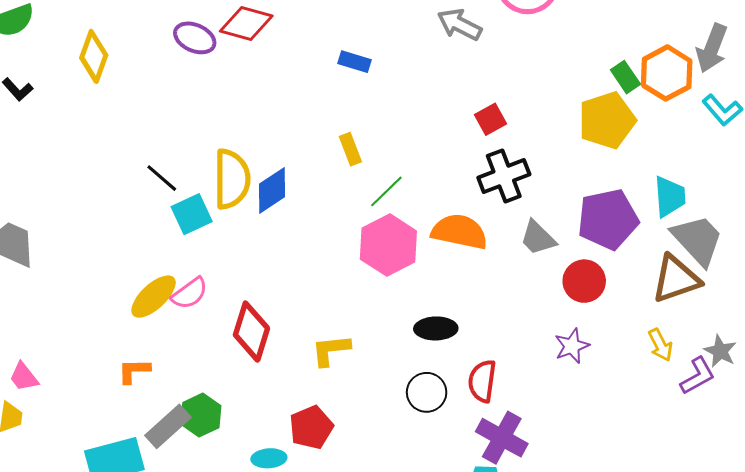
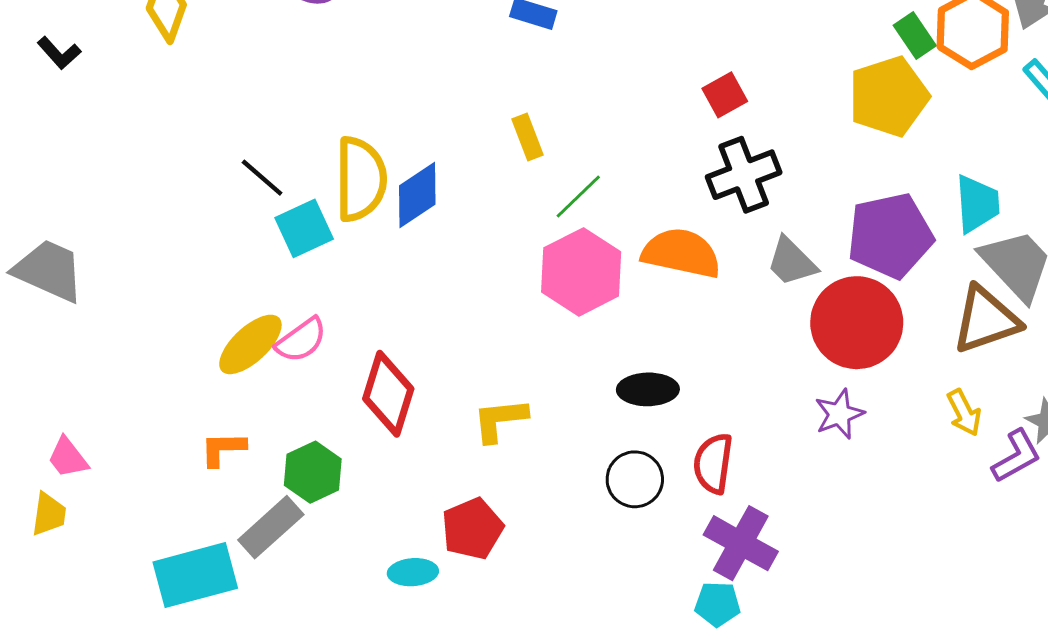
red circle: (584, 281) -> (857, 323), size x1.5
green hexagon: (201, 415) -> (313, 472), moved

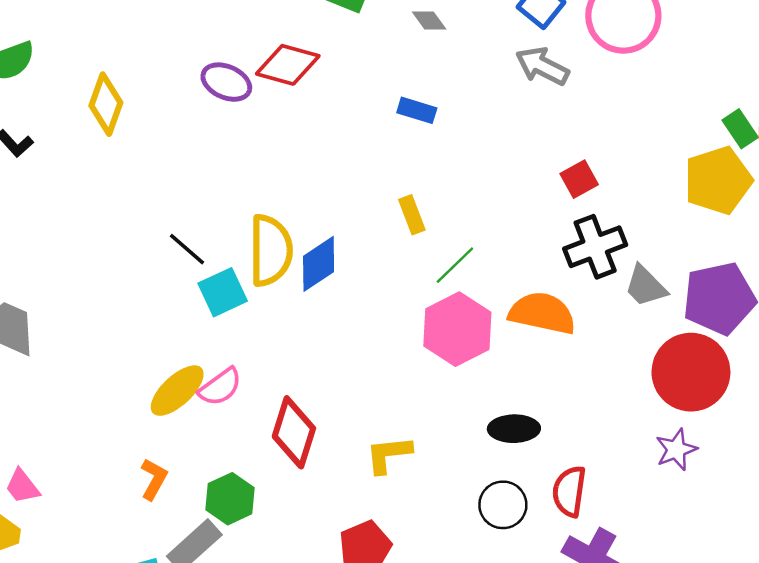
gray trapezoid: (791, 262) -> (645, 286), moved
orange L-shape: (223, 449) -> (154, 479), turned 120

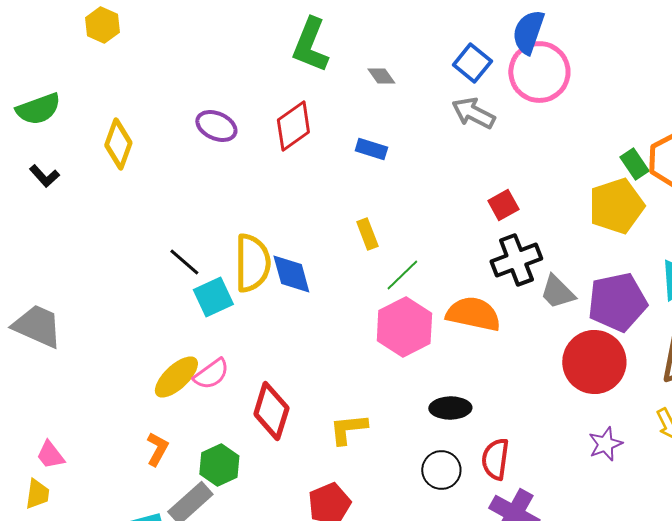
red diamond: (288, 65) -> (293, 126), moved, turned -51
blue diamond: (319, 264) -> (291, 274), turned -72
purple star: (676, 450) -> (605, 444), moved

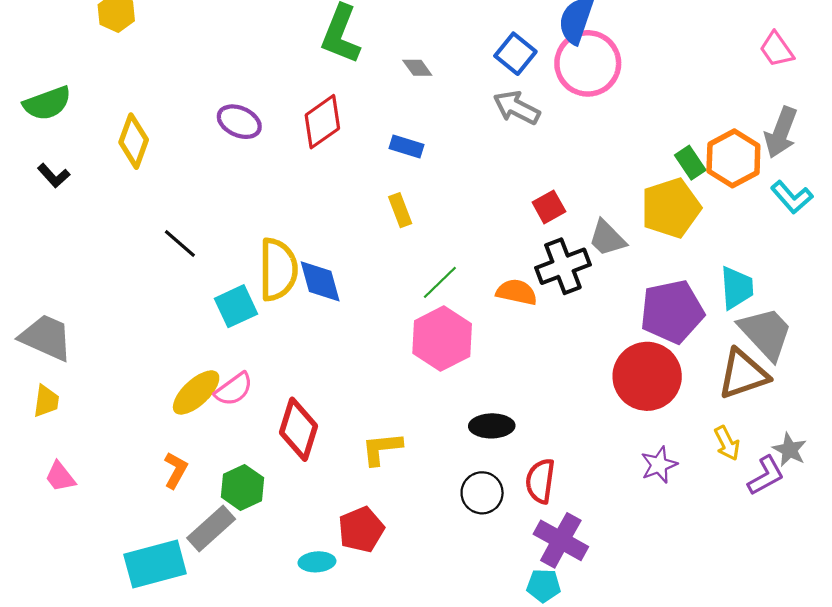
yellow rectangle: (367, 234) -> (400, 210), moved
black line: (184, 262) -> (180, 244), moved
gray trapezoid: (557, 292) -> (607, 238), moved
orange semicircle: (473, 314) -> (517, 292), moved, size x0.7
yellow trapezoid: (37, 494) -> (46, 401), moved

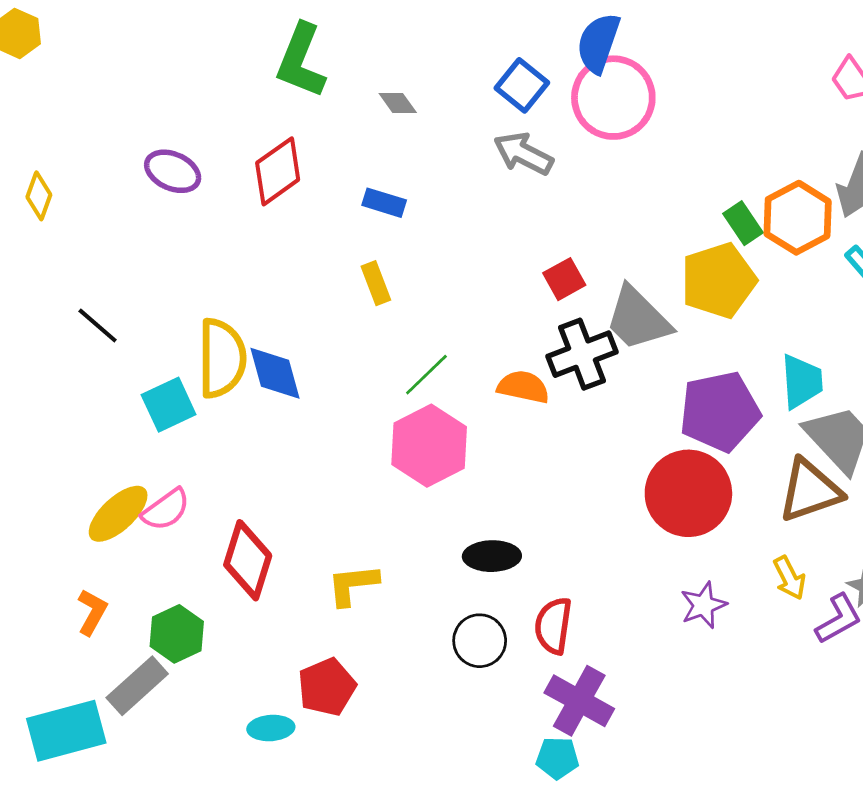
yellow diamond: (134, 141) -> (39, 196), size x0.7
gray trapezoid: (607, 238) -> (638, 319), size x1.4

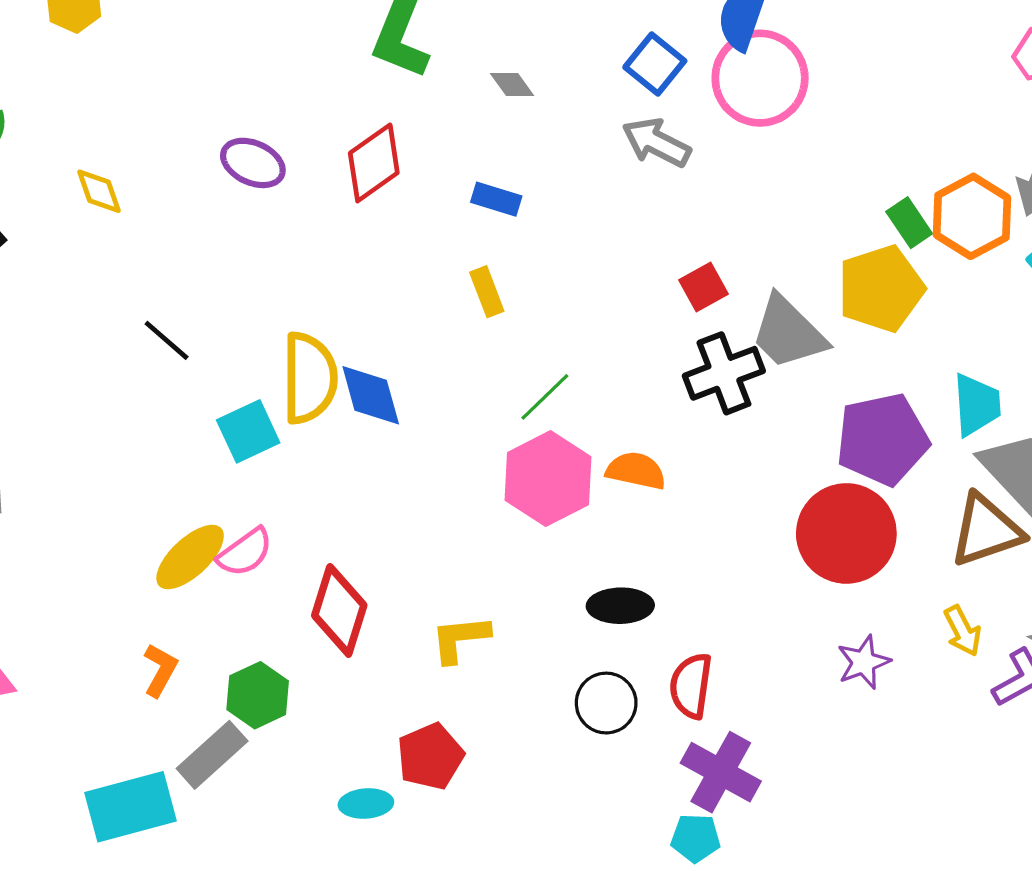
yellow diamond: (39, 196) -> (99, 191), turned -39
orange semicircle: (523, 387) -> (636, 471), moved

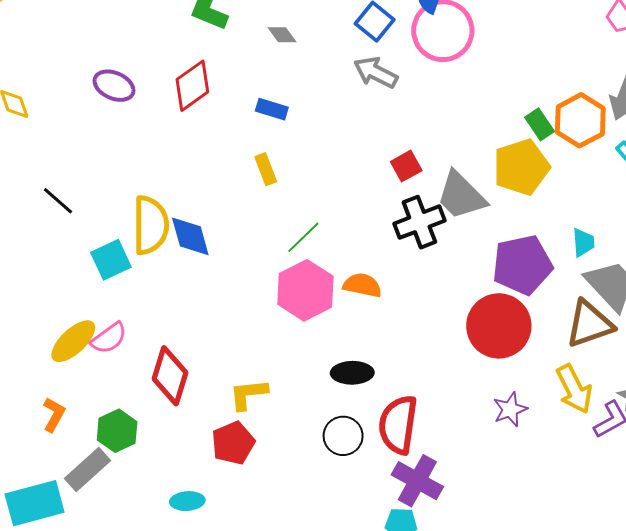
cyan trapezoid: (977, 405) -> (583, 242), size x0.7
yellow arrow: (963, 631) -> (574, 389), size x1.5
red semicircle: (691, 686) -> (398, 425), size x1.4
red pentagon: (430, 756) -> (233, 443), moved

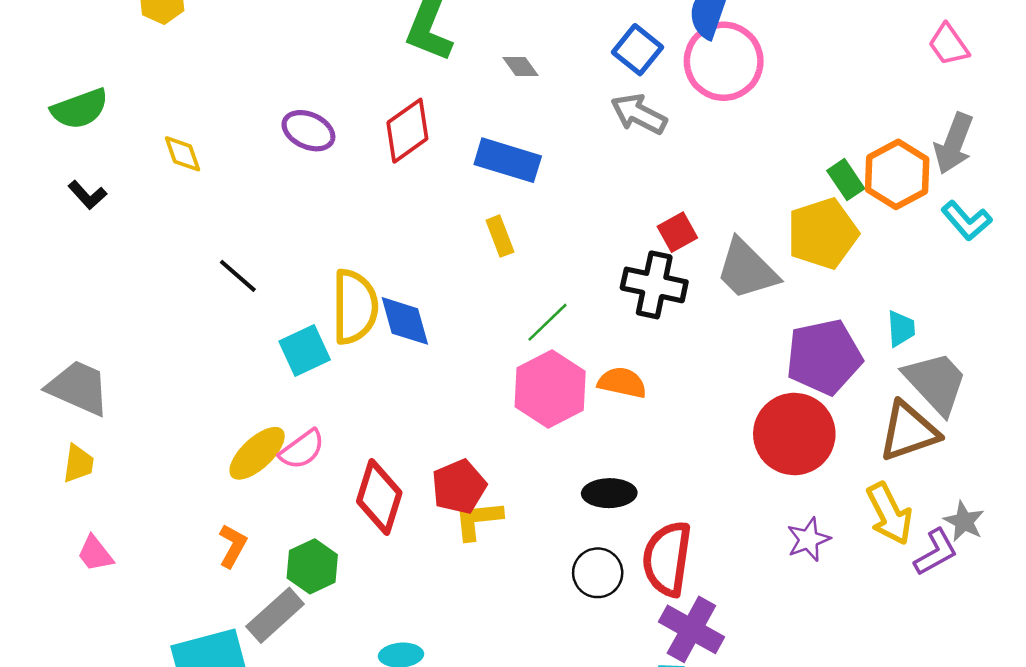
blue rectangle: (272, 109) -> (508, 160), size x1.6
black cross: (419, 222) -> (654, 285), moved, turned 33
red pentagon: (233, 443) -> (459, 487), moved

